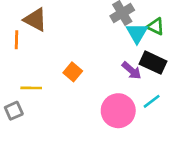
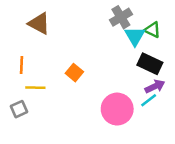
orange line: (16, 40) -> (22, 65), moved
purple arrow: (132, 71) -> (155, 86), moved, turned -66

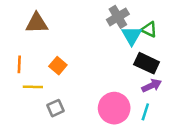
brown triangle: (39, 23) -> (37, 23), turned -30
orange square: (74, 73) -> (58, 66), moved
cyan line: (149, 100) -> (145, 112), moved, turned -35
gray square: (19, 109) -> (55, 108), moved

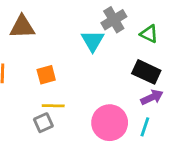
cyan triangle: (132, 36) -> (93, 41), moved
orange square: (58, 66) -> (46, 75), turned 35
yellow line: (33, 87) -> (53, 106), moved

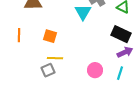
orange square: (46, 75) -> (50, 36), turned 32
pink circle: (110, 123) -> (95, 70), size x0.6

